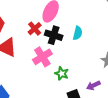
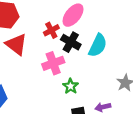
cyan semicircle: (78, 33) -> (98, 45), size x1.5

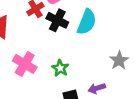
pink cross: (53, 63) -> (25, 64), moved, turned -35

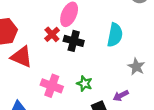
cyan semicircle: (87, 22) -> (115, 35), moved

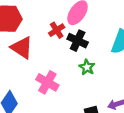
green star: (84, 84) -> (87, 67), moved

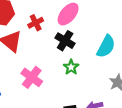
red cross: (57, 30) -> (36, 23), moved

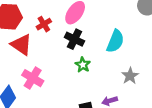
pink cross: (32, 77) -> (33, 78), moved

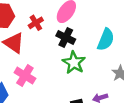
green star: (83, 65) -> (74, 63), size x1.5

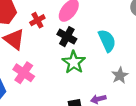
cyan semicircle: (106, 40) -> (107, 41), turned -50

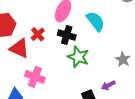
red cross: (37, 20) -> (38, 34), moved
cyan semicircle: (107, 41) -> (96, 21), moved

